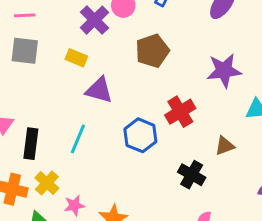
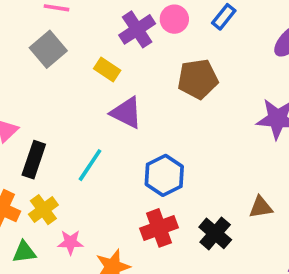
gray square: (25, 51) -> (48, 49), turned 32
red cross: (180, 112) -> (159, 228), moved

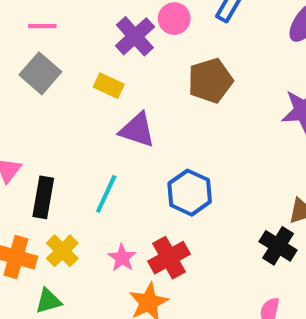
red cross: (159, 228) -> (169, 258), moved
black cross: (215, 233) -> (278, 246), moved
pink star: (70, 242) -> (122, 258), moved, turned -30

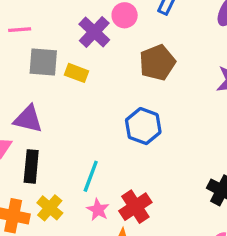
gray square: (40, 73) -> (43, 62), moved, turned -32
purple triangle: (137, 130) -> (28, 119), moved
blue hexagon: (190, 193) -> (143, 126), moved
cyan line: (106, 194) -> (91, 176), moved

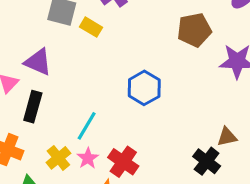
brown pentagon: (157, 63) -> (194, 30), moved
red cross: (135, 207) -> (123, 162), turned -32
yellow cross: (50, 208) -> (58, 158), moved

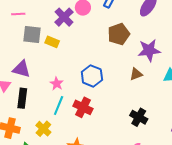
brown triangle: (227, 137) -> (136, 74), moved
pink star: (88, 158) -> (57, 84), moved
red cross: (123, 162) -> (83, 107), moved

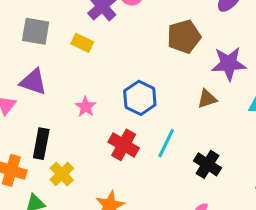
gray square: (32, 34) -> (36, 31), moved
black rectangle: (22, 98) -> (41, 144), moved
cyan line: (59, 106) -> (166, 143), moved

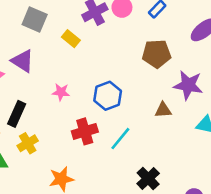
pink star: (86, 107) -> (61, 92), turned 30
red cross: (124, 145) -> (85, 131), turned 30
black cross: (207, 164) -> (148, 179), moved

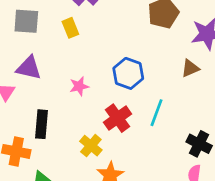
yellow rectangle: (71, 39) -> (70, 28), turned 48
yellow cross: (28, 143) -> (91, 146), moved

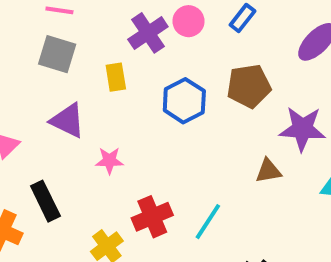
purple triangle: (29, 68) -> (68, 120), moved
blue hexagon: (128, 73) -> (184, 101), moved
black rectangle: (41, 124) -> (45, 201), turned -44

